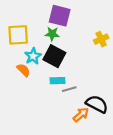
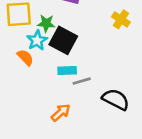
green star: (52, 34) -> (46, 23), moved
yellow cross: (101, 39) -> (121, 19), turned -32
orange arrow: (81, 115) -> (61, 112), moved

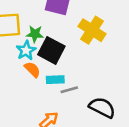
yellow cross: (121, 19) -> (92, 30), moved, size x1.5
orange semicircle: (25, 57) -> (32, 69), moved

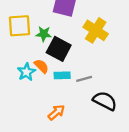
cyan star: (26, 50) -> (26, 72), moved
gray line: (69, 90) -> (84, 79), moved

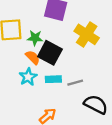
orange semicircle: (41, 66) -> (33, 57), moved
cyan star: (26, 72) -> (28, 77), moved

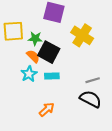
gray line: (75, 83) -> (93, 80), moved

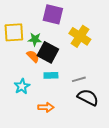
cyan star: (29, 74) -> (22, 86), moved
gray line: (93, 80) -> (79, 79), moved
orange arrow: (47, 109) -> (46, 107), turned 42

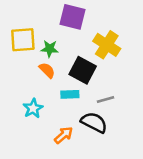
black square: (48, 52) -> (83, 70), moved
black semicircle: (88, 97) -> (94, 122), moved
orange arrow: (46, 107) -> (64, 135), turned -42

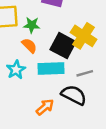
yellow cross: (107, 45) -> (84, 36), moved
cyan rectangle: (70, 94) -> (51, 68), size x1.5
cyan star: (33, 108) -> (16, 70), moved

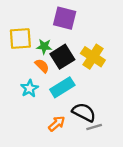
black square: (63, 46) -> (62, 57), moved, turned 30
cyan rectangle: (51, 68) -> (62, 87), turned -30
gray line: (85, 73) -> (94, 127), moved

